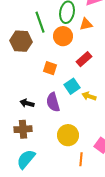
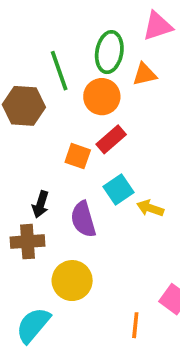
red rectangle: (84, 59) -> (111, 139), moved
black arrow: (27, 103) -> (41, 204), moved, turned -88
brown cross: (23, 129) -> (28, 242), moved
yellow circle: (68, 135) -> (72, 281), moved

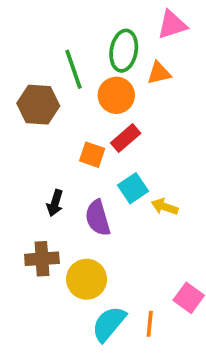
brown cross: (28, 242) -> (42, 259), moved
cyan semicircle: (33, 325) -> (109, 324), moved

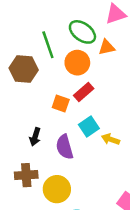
green ellipse: (124, 51) -> (82, 32), turned -64

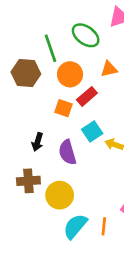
orange triangle: (107, 47) -> (109, 69), moved
orange circle: (77, 63) -> (70, 74), moved

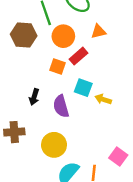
cyan square: (92, 131) -> (83, 88), turned -36
brown cross: (28, 181) -> (14, 132), moved

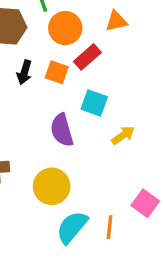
black arrow: (34, 97) -> (24, 72), moved
yellow arrow: (103, 99) -> (123, 135), moved, turned 126

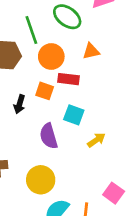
red rectangle: (87, 57) -> (69, 79), turned 48
black arrow: (24, 72) -> (19, 104), moved

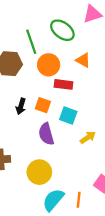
orange triangle: (91, 51) -> (83, 60), turned 42
orange square: (45, 91) -> (43, 105), moved

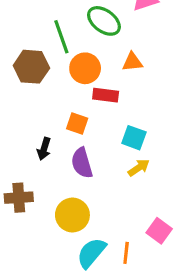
orange triangle: (83, 60) -> (132, 62), turned -35
black arrow: (21, 106) -> (44, 149), moved
cyan square: (68, 116) -> (134, 138), moved

